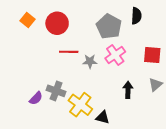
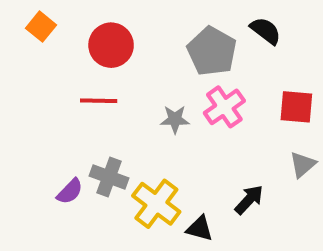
black semicircle: (136, 16) -> (266, 31), turned -56
orange square: (27, 20) -> (41, 27), moved
red line: (69, 52) -> (99, 101), moved
black arrow: (128, 90) -> (249, 200), moved, turned 42

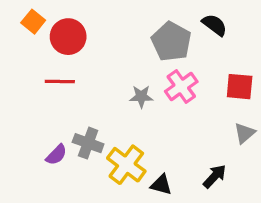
red circle: (111, 45) -> (68, 37), moved
red line: (99, 101) -> (60, 82), moved
black arrow: (249, 200) -> (215, 176), moved

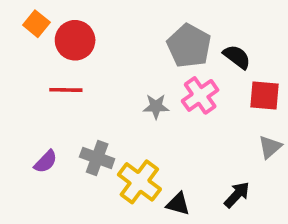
black semicircle: (215, 25) -> (237, 57), moved
purple semicircle: (56, 155) -> (46, 162), moved

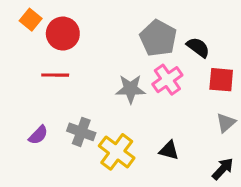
gray star: (156, 106) -> (130, 89), size x1.4
black arrow: (237, 195) -> (223, 169), moved
black triangle: (178, 204) -> (169, 150), moved

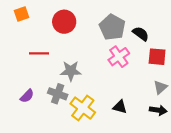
orange square: (31, 20) -> (22, 14), turned 32
red circle: (63, 34) -> (64, 22), moved
gray star: (130, 89) -> (71, 71), moved
black arrow: (223, 169) -> (158, 110), moved, turned 56

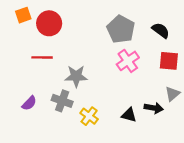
red circle: (64, 22) -> (49, 23), moved
black semicircle: (141, 34) -> (161, 30), moved
yellow cross: (83, 108) -> (89, 116), size x0.7
black arrow: (158, 110) -> (154, 108), moved

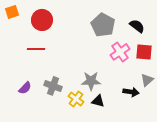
orange square: (23, 15) -> (12, 12), moved
pink cross: (128, 61) -> (120, 52), moved
gray star: (76, 76) -> (91, 81), moved
black triangle: (129, 115) -> (98, 101), moved

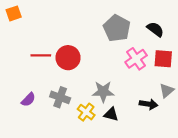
red circle: (42, 20) -> (68, 58), moved

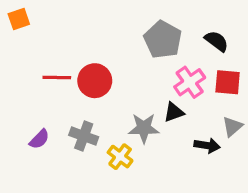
black triangle: (111, 114) -> (174, 112), moved, turned -35

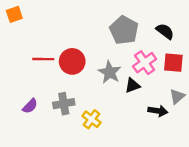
gray star: (144, 128) -> (110, 72), moved, turned 30
gray cross: (84, 136) -> (64, 104), turned -30

